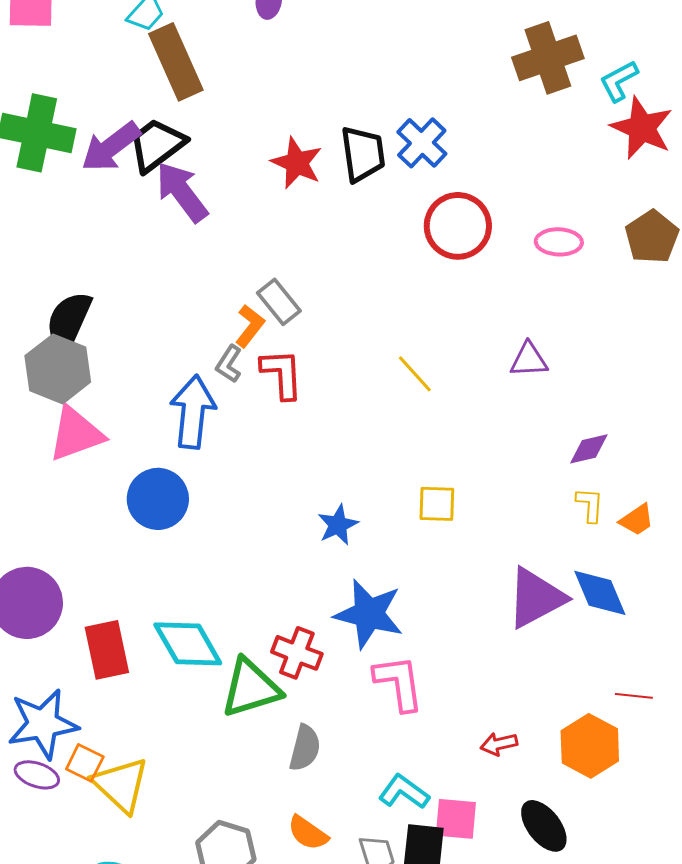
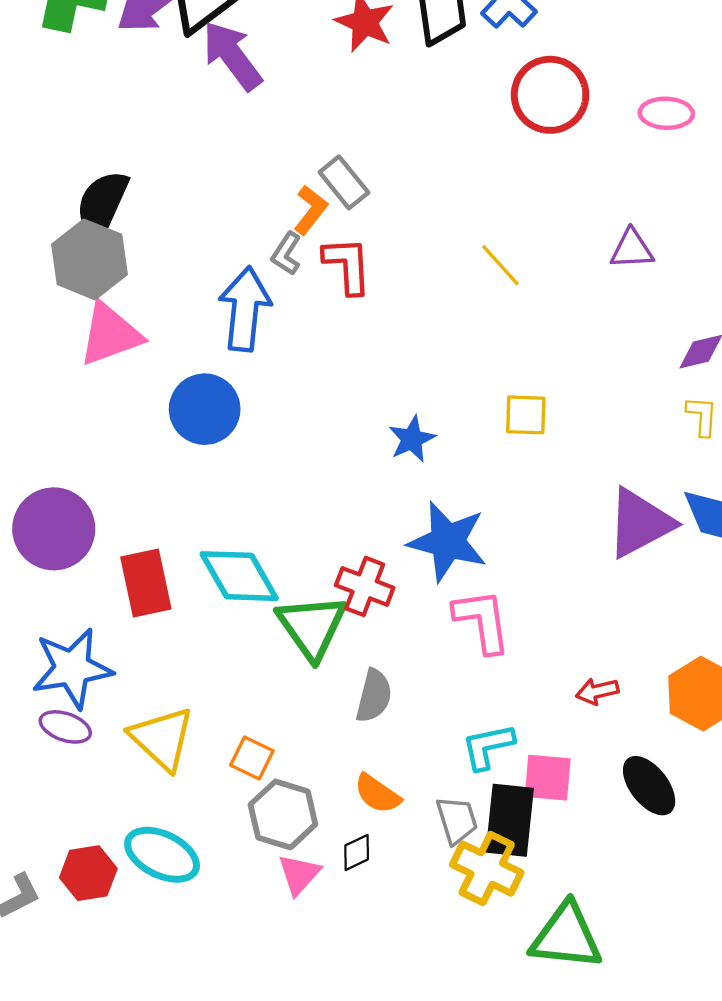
green triangle: (251, 688) -> (312, 627), turned -48
orange square: (85, 763) -> (252, 758), moved
cyan L-shape: (404, 792) -> (488, 746), turned -48

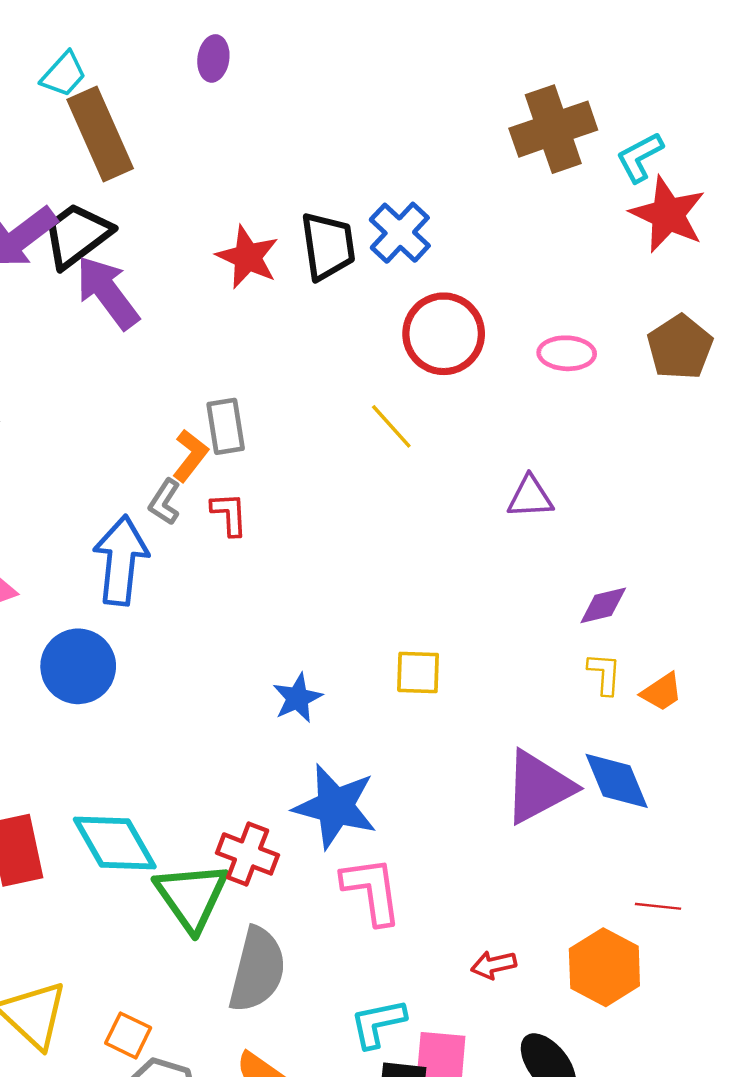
gray rectangle: (344, 182) -> (226, 426), turned 30
red L-shape: (347, 265) -> (229, 514), size x0.7
yellow line: (501, 265) -> (391, 426), moved
gray semicircle: (374, 696) -> (257, 970), size x1.5

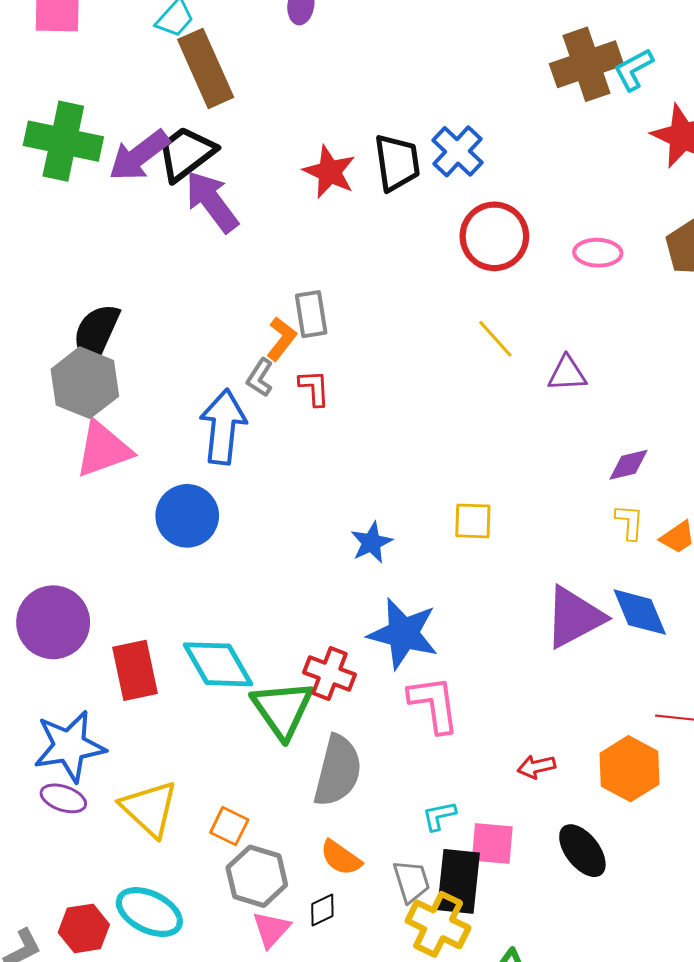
cyan L-shape: (640, 157) -> (634, 69), moved
yellow line: (391, 426) -> (495, 339), moved
cyan L-shape: (378, 1023) -> (439, 816), size x0.7

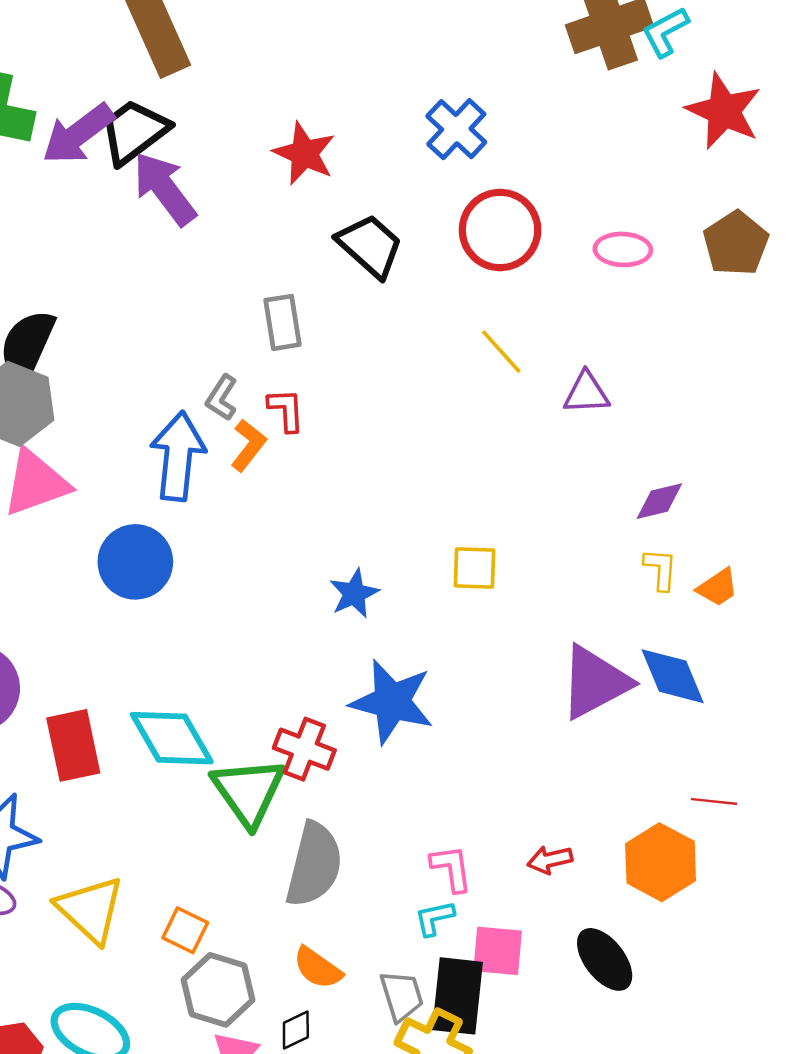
black trapezoid: (397, 163) -> (370, 246), moved, turned -40
orange L-shape: (281, 339) -> (248, 445), moved
pink L-shape: (434, 704) -> (451, 868), moved, size x0.7

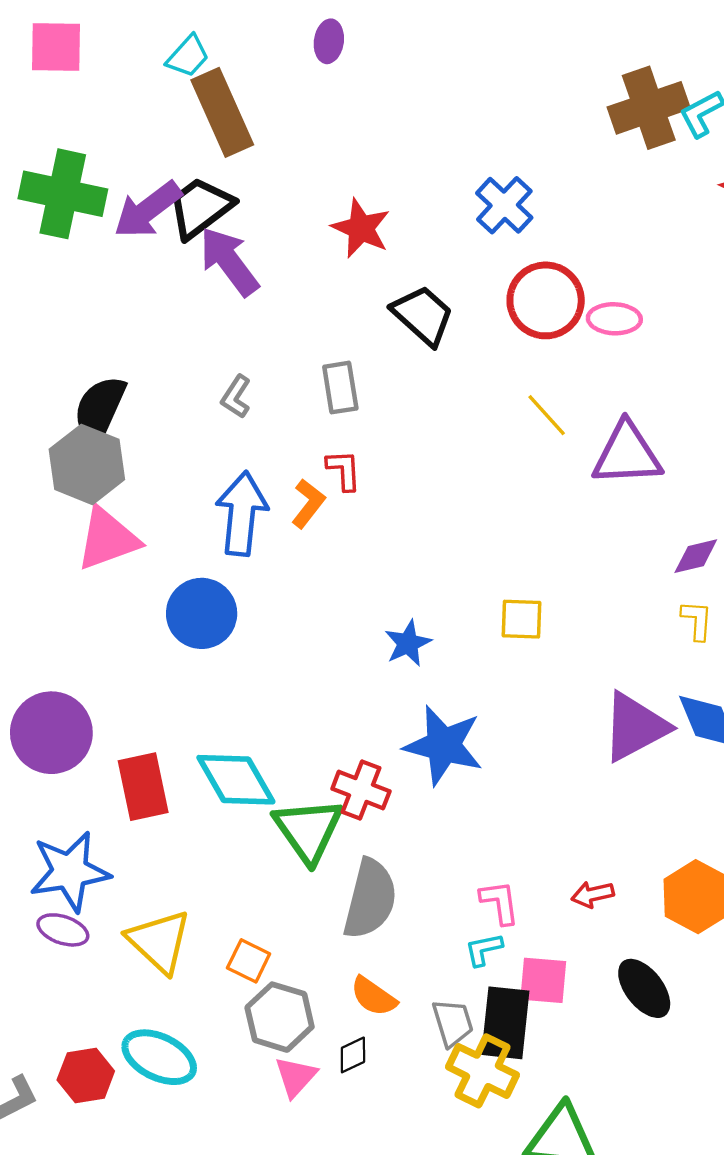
pink ellipse: (623, 249) -> (614, 319), moved
purple triangle: (586, 393) -> (627, 454), size x1.6
gray L-shape: (222, 398) -> (236, 397), moved

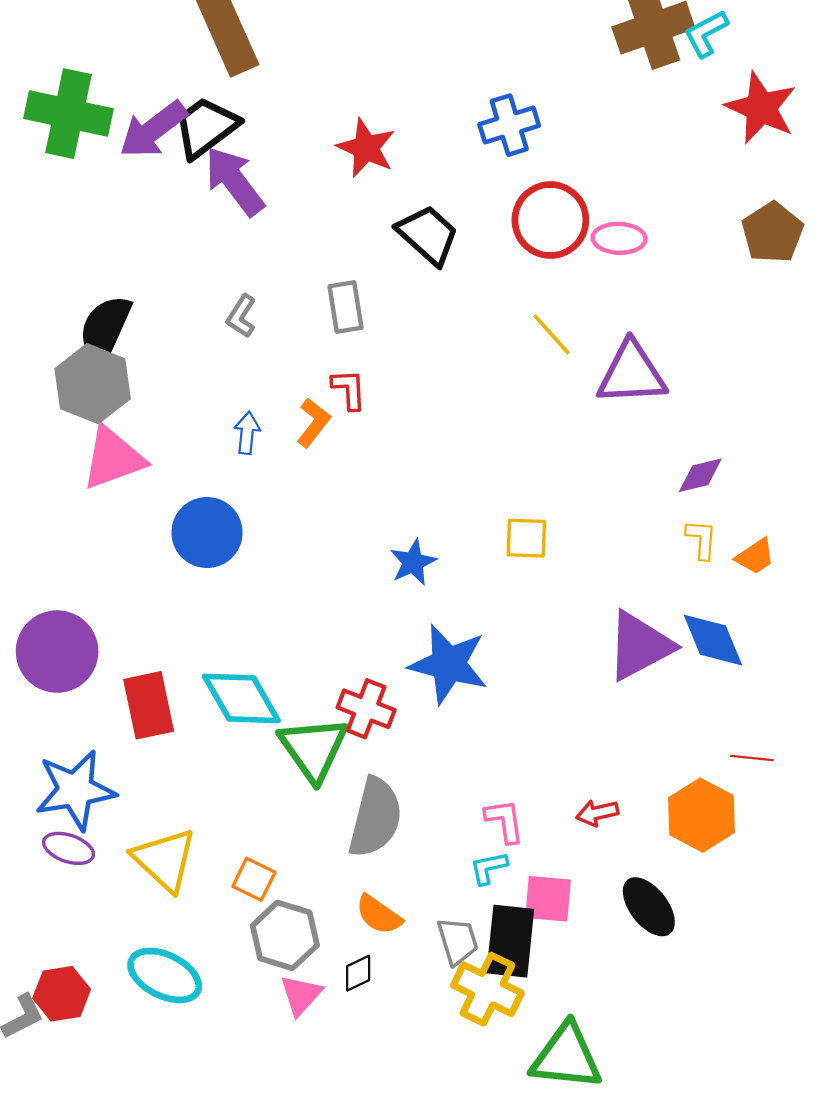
blue cross: (504, 205) -> (509, 125), turned 30
blue arrow: (242, 514) -> (247, 433), size x0.5
red hexagon: (86, 1076) -> (62, 994), moved

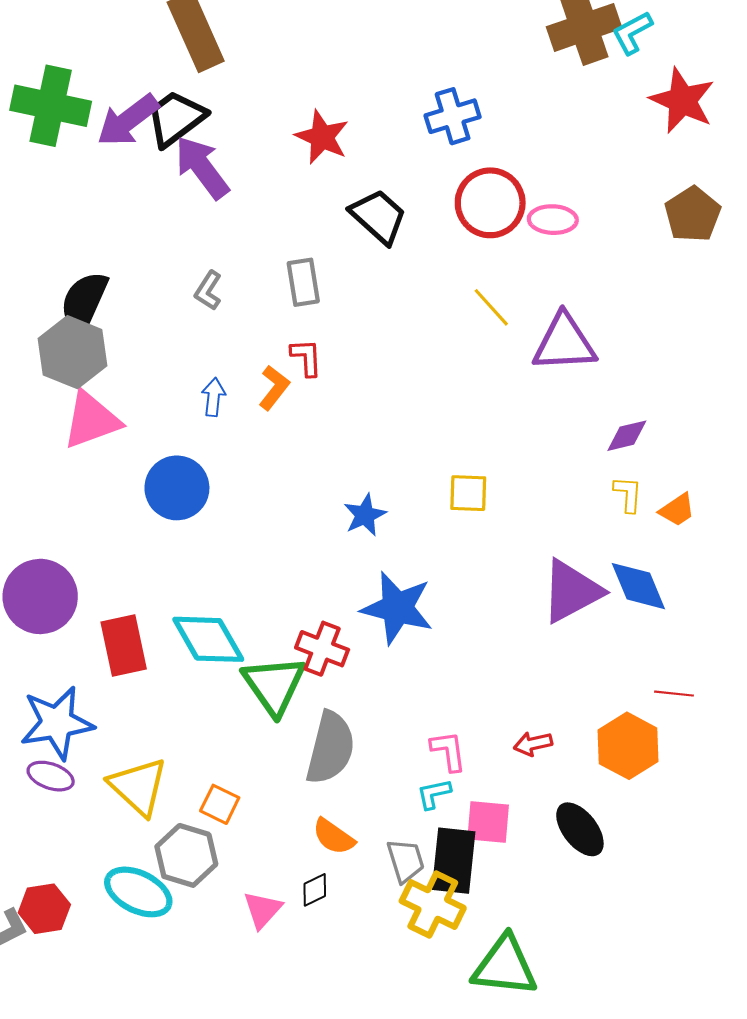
gray hexagon: (285, 935) -> (186, 855), moved

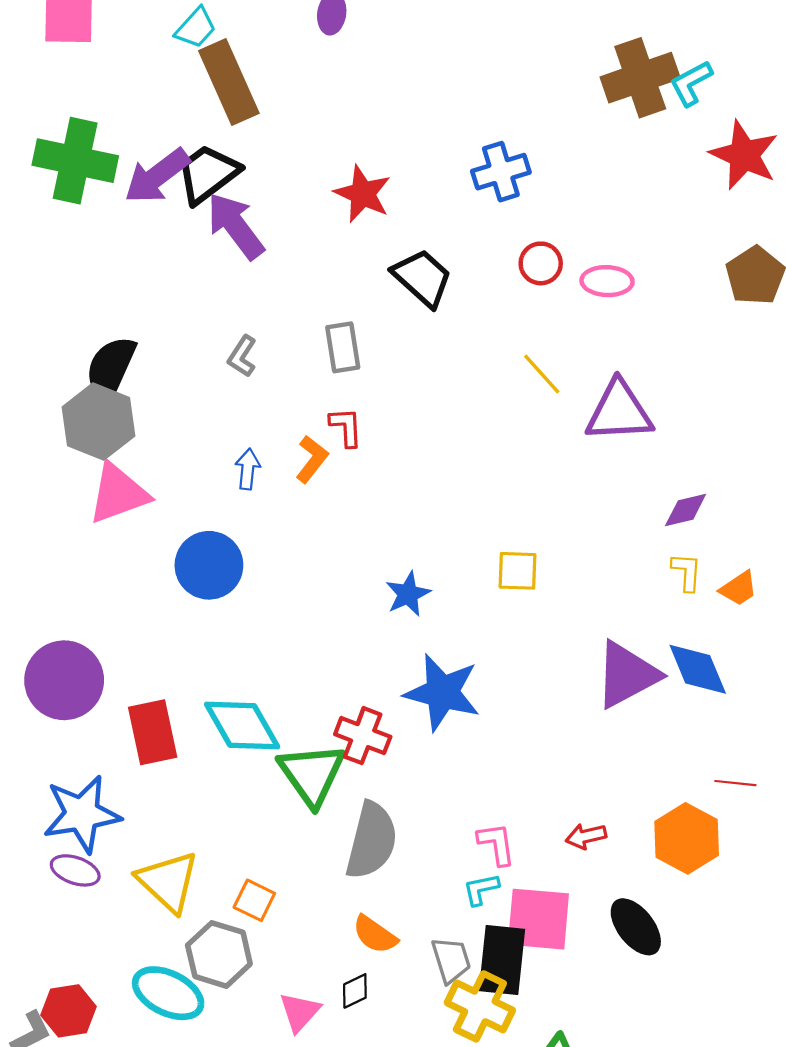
red circle: (490, 203) -> (541, 263), size x0.6
pink square: (488, 822) -> (538, 919), size x1.4

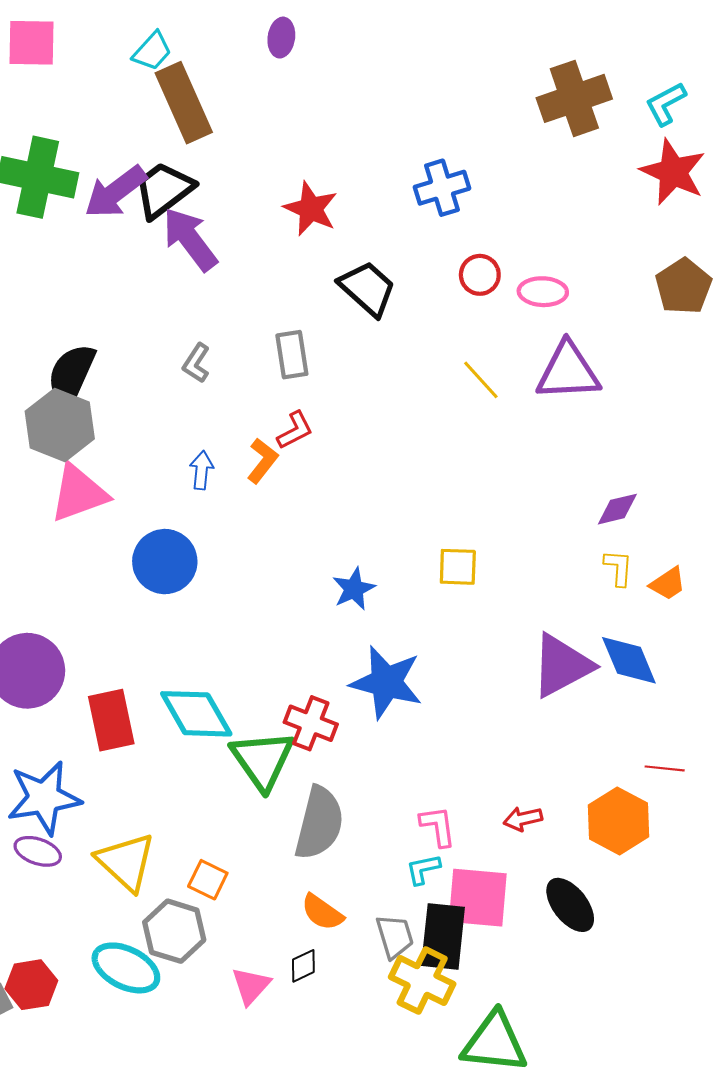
cyan L-shape: (691, 83) -> (666, 104), moved
purple triangle: (619, 412) -> (568, 371), moved
red L-shape: (346, 427) -> (295, 430), turned 66

